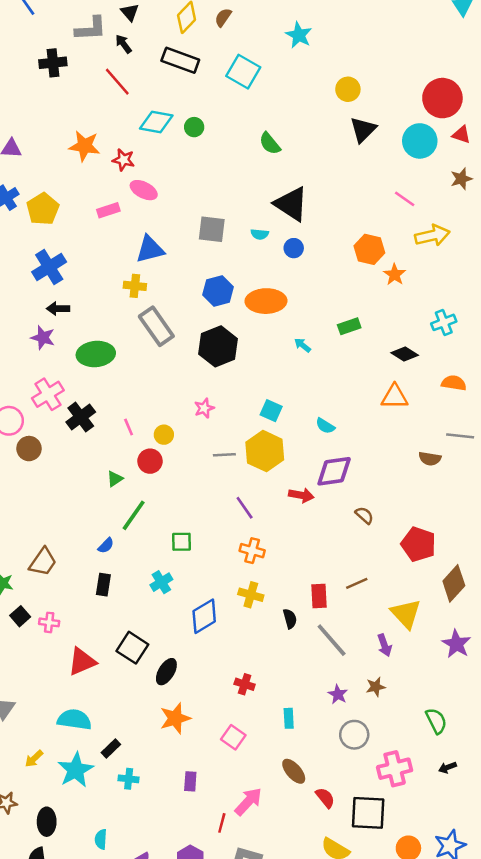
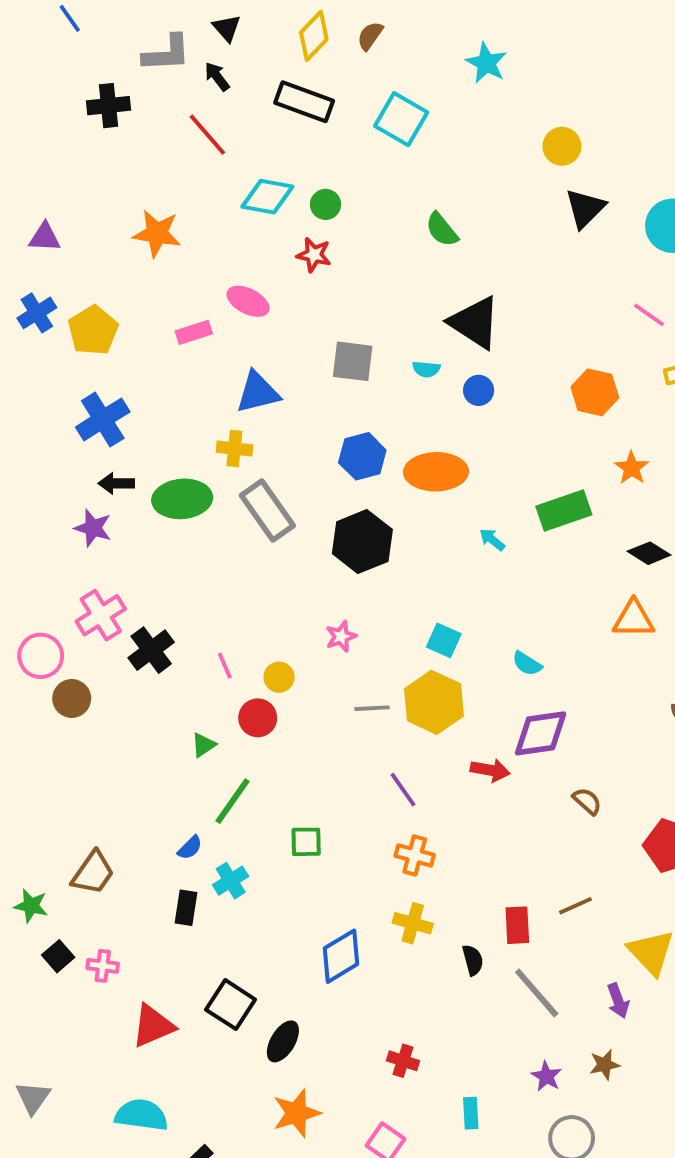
red star: (124, 160) -> (314, 255), moved
orange star: (395, 275) -> (632, 468), moved
green rectangle: (349, 326) -> (564, 511), size x1.5
green ellipse: (96, 354) -> (182, 499), moved
cyan cross: (161, 582) -> (231, 881), moved

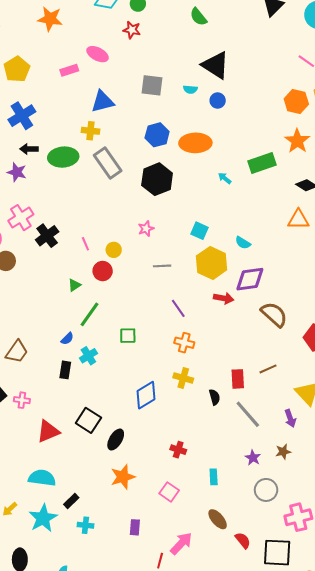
orange hexagon: (595, 392) -> (296, 102), moved
orange star: (632, 468) -> (297, 141), size x1.4
yellow hexagon: (434, 702) -> (212, 263), moved
brown semicircle: (587, 801) -> (274, 314), size x1.8

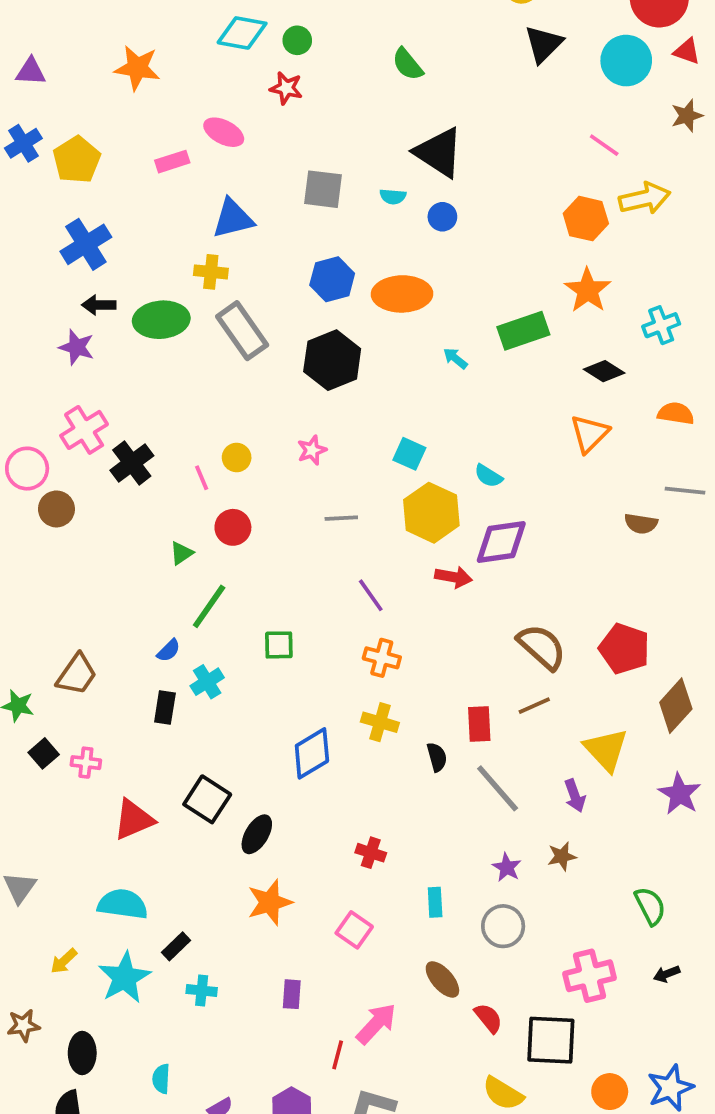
orange triangle: (298, 220) -> (589, 434), turned -45
yellow circle: (114, 250) -> (237, 458), moved
brown semicircle: (274, 314) -> (542, 647), moved
gray circle: (266, 490) -> (503, 926), moved

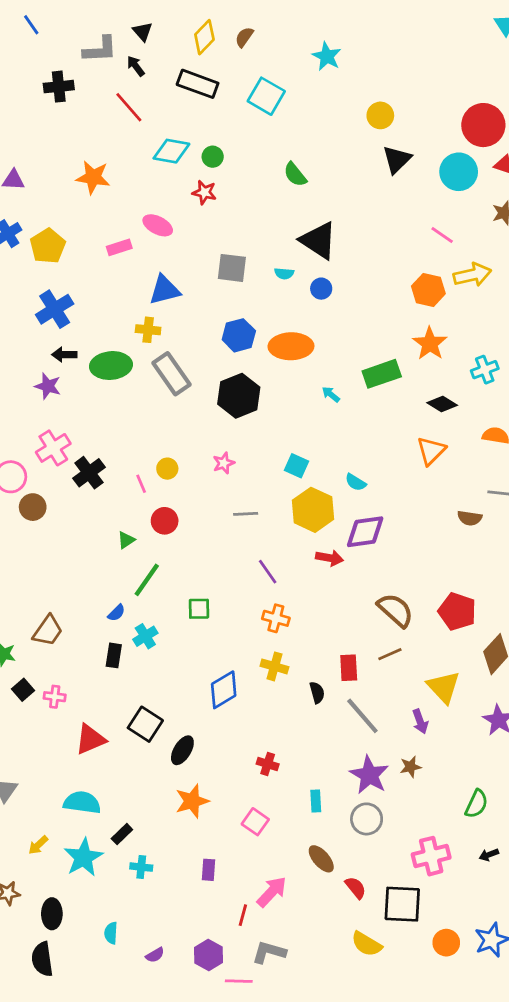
purple star: (507, 867) -> (369, 775), size x1.8
green semicircle: (650, 906) -> (476, 804), turned 52

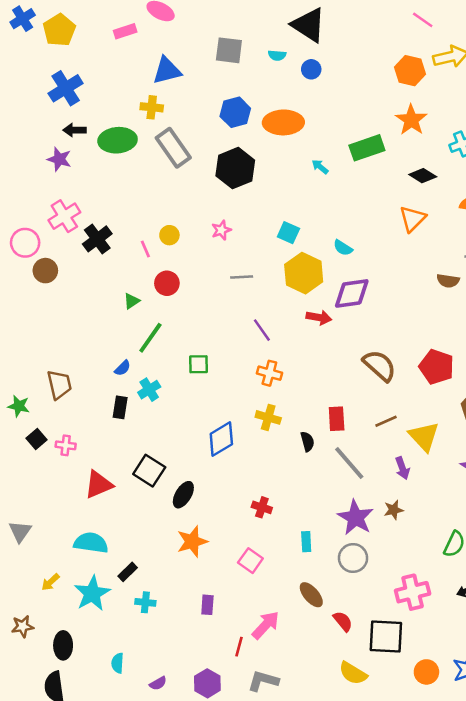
brown trapezoid: (48, 631) -> (59, 385), turned -48
brown line: (390, 654) -> (386, 421), moved

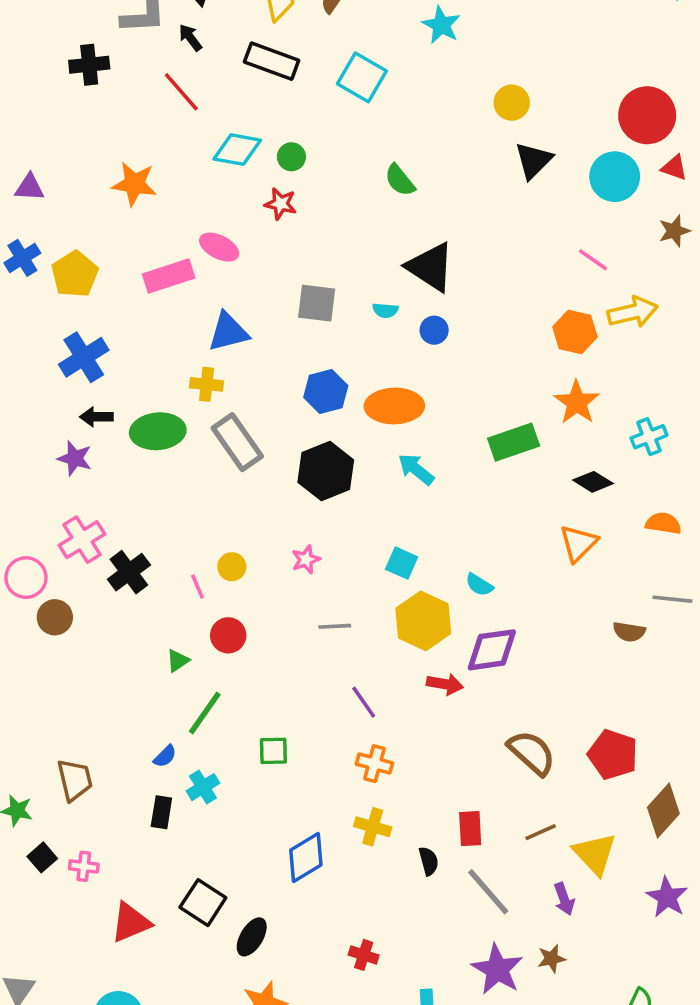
pink rectangle: (125, 31) -> (169, 276), size x1.5
cyan arrow: (320, 167) -> (416, 469), moved, size x1.5

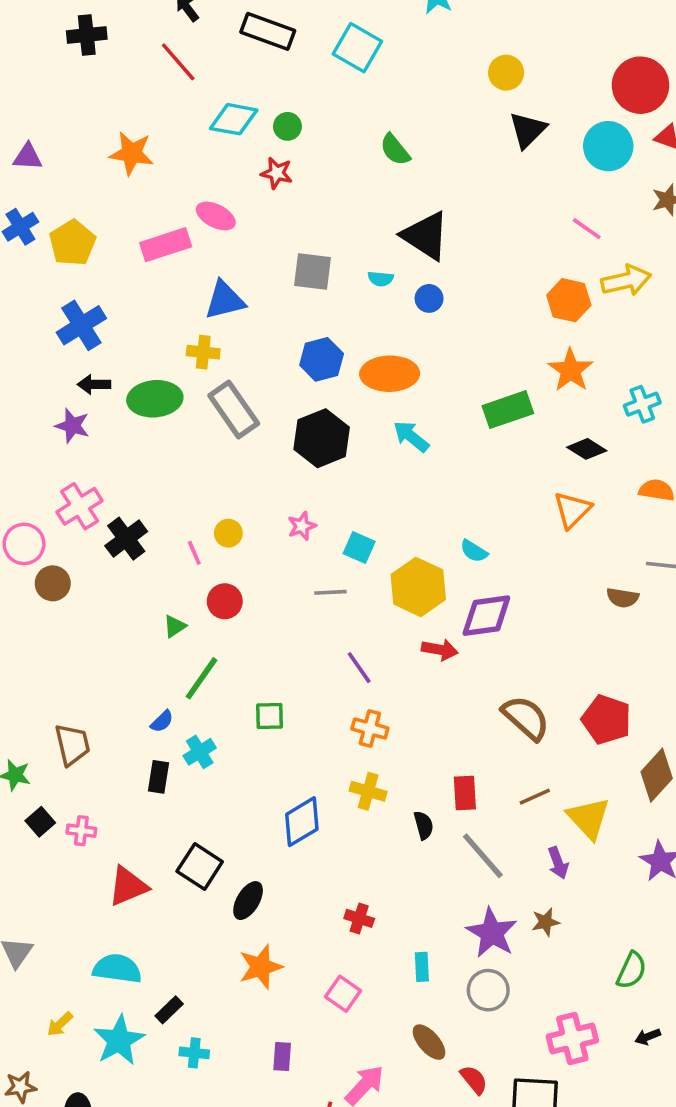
cyan square: (402, 563) -> (359, 548), moved

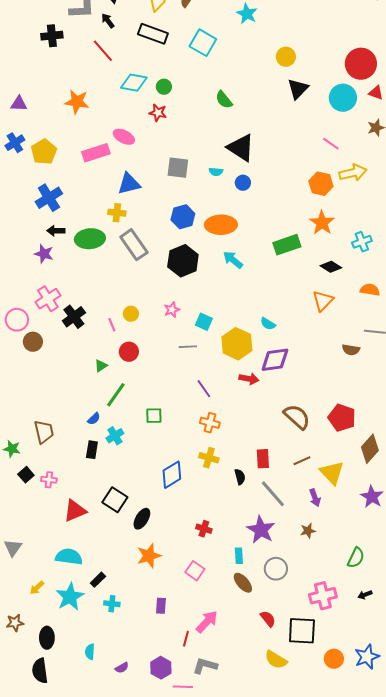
purple star: (492, 933) -> (261, 530), moved
brown ellipse: (429, 1042) -> (243, 583), moved

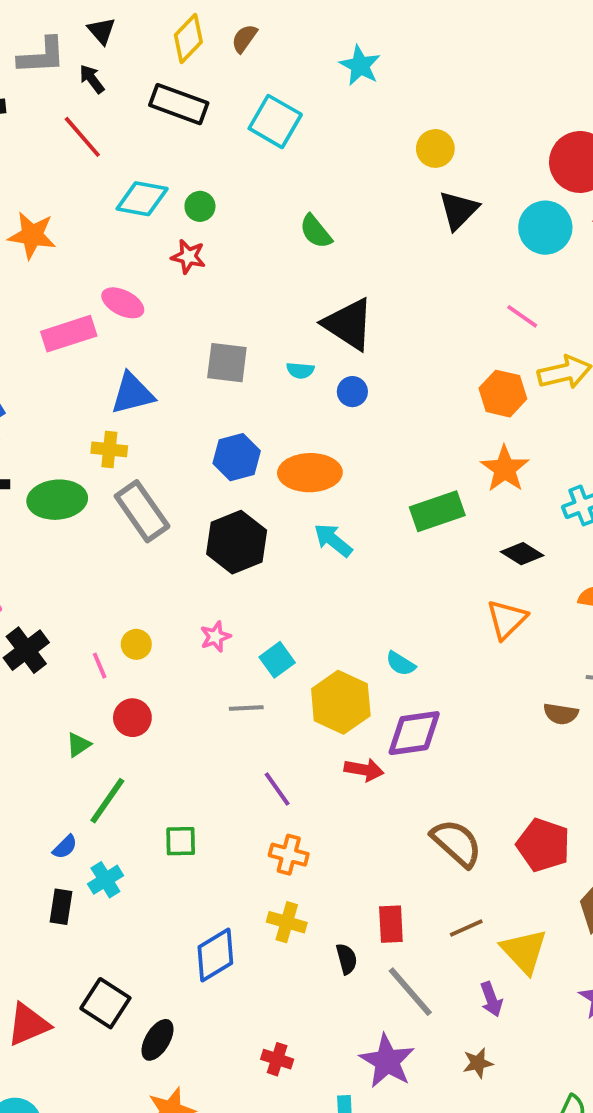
cyan square: (204, 322) -> (277, 660), turned 30

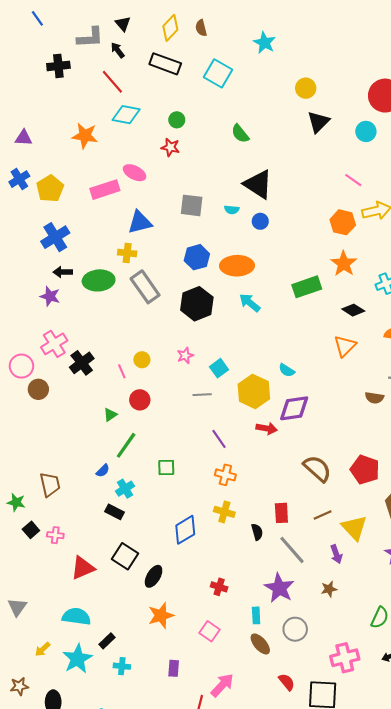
brown semicircle: (244, 39) -> (201, 28), turned -49
cyan diamond: (142, 199) -> (126, 115), moved
cyan circle: (545, 228) -> (366, 131), size x0.7
black rectangle: (61, 907) -> (114, 512), moved, turned -72

